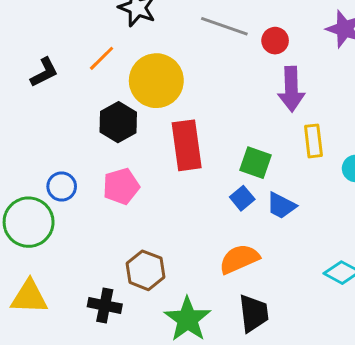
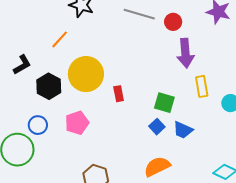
black L-shape: (44, 72) -> (22, 65), moved
yellow circle: (156, 81) -> (86, 74), moved
black hexagon: (118, 122) -> (49, 86), moved
red rectangle: (187, 145) -> (119, 94), size x0.5

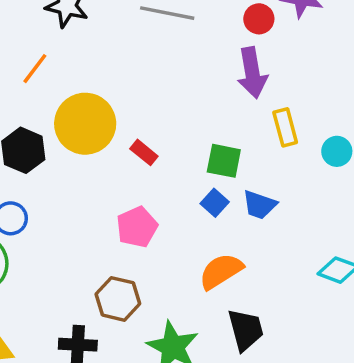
red circle: (173, 22) -> (259, 19), moved
red rectangle: (119, 94) -> (144, 152), turned -35
pink pentagon: (77, 123) -> (137, 227), moved

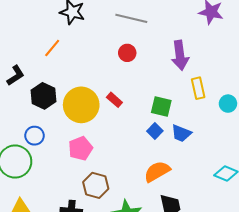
red circle: (259, 19) -> (127, 53), moved
yellow circle: (85, 124) -> (81, 105), moved
pink pentagon: (137, 227) -> (80, 148), moved

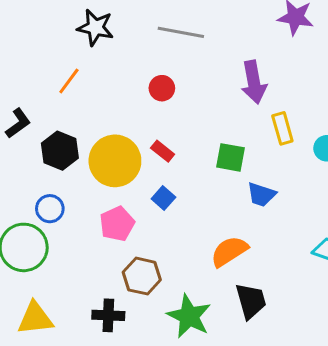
red circle: (127, 53) -> (162, 88), moved
blue square: (155, 131) -> (163, 198), moved

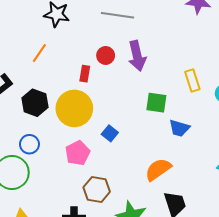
purple arrow: (254, 82) -> (137, 56), moved
red rectangle: (163, 151) -> (85, 74), moved, turned 63

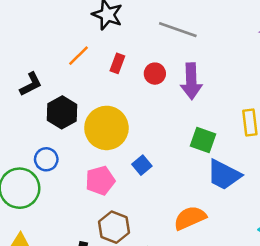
red rectangle: (85, 74) -> (117, 63), moved
blue trapezoid: (179, 128) -> (224, 175), size x1.4

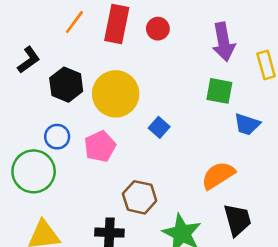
red rectangle: (117, 63) -> (117, 24), size x1.8
purple arrow: (191, 81) -> (223, 42), moved
blue trapezoid: (224, 175) -> (247, 124), size x0.7
pink pentagon: (100, 181) -> (100, 146), moved

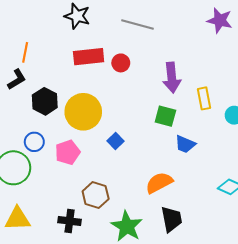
orange line: (74, 22) -> (25, 52), moved, turned -30
red rectangle: (117, 24) -> (89, 57), turned 68

